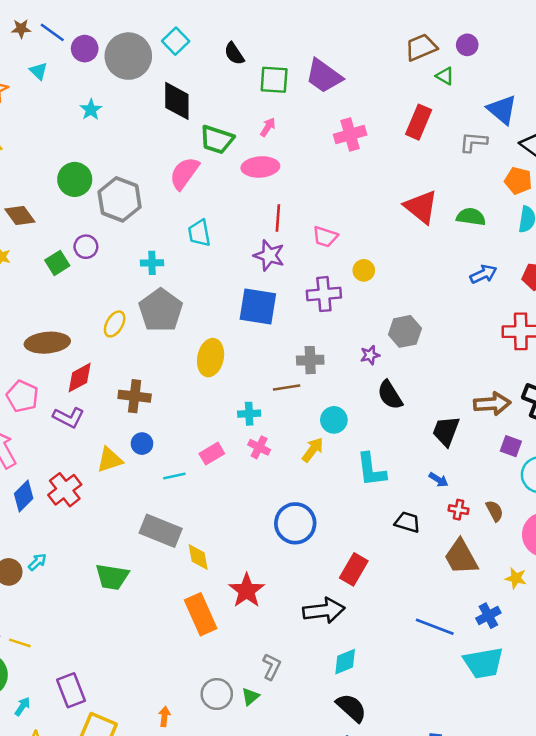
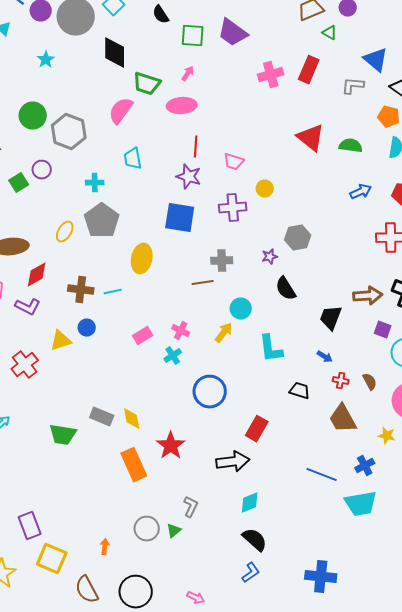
pink cross: (350, 135) -> (271, 75), moved
cyan cross: (249, 414) -> (173, 356), moved, turned -30
cyan line: (174, 476) -> (113, 292), moved
gray rectangle: (161, 531) -> (102, 417), moved, size x0.7

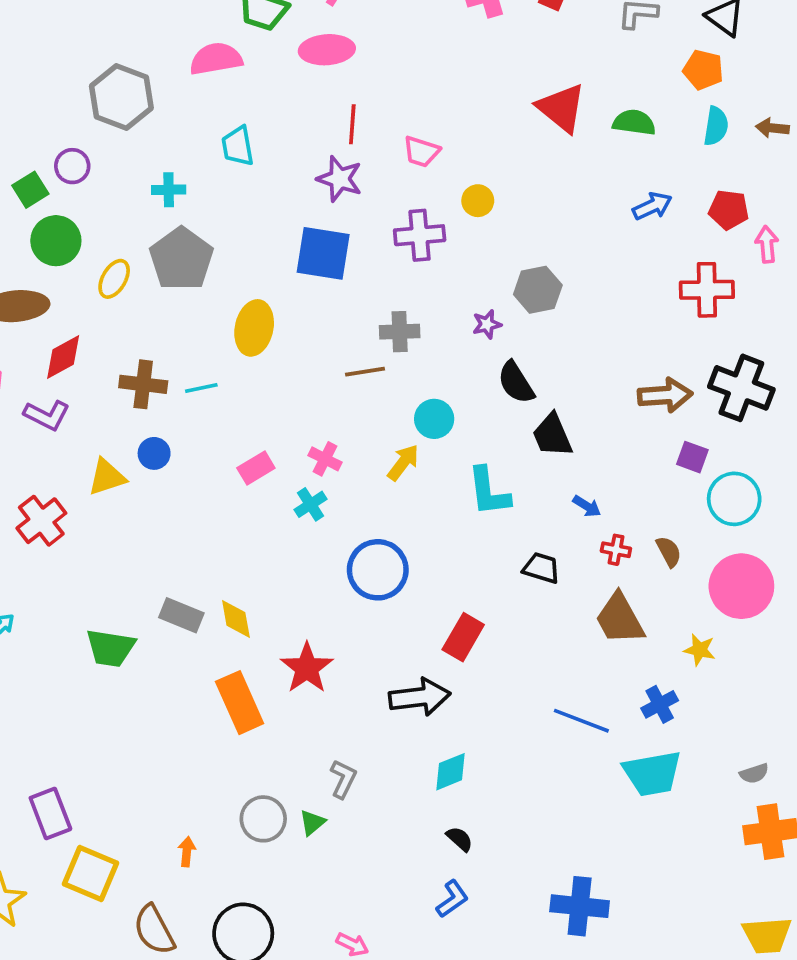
pink semicircle: (121, 111) -> (216, 59), turned 44
green circle: (33, 116) -> (56, 241), moved
black trapezoid: (331, 318) -> (552, 435), moved, turned -44
black semicircle: (255, 540) -> (460, 839), size x0.6

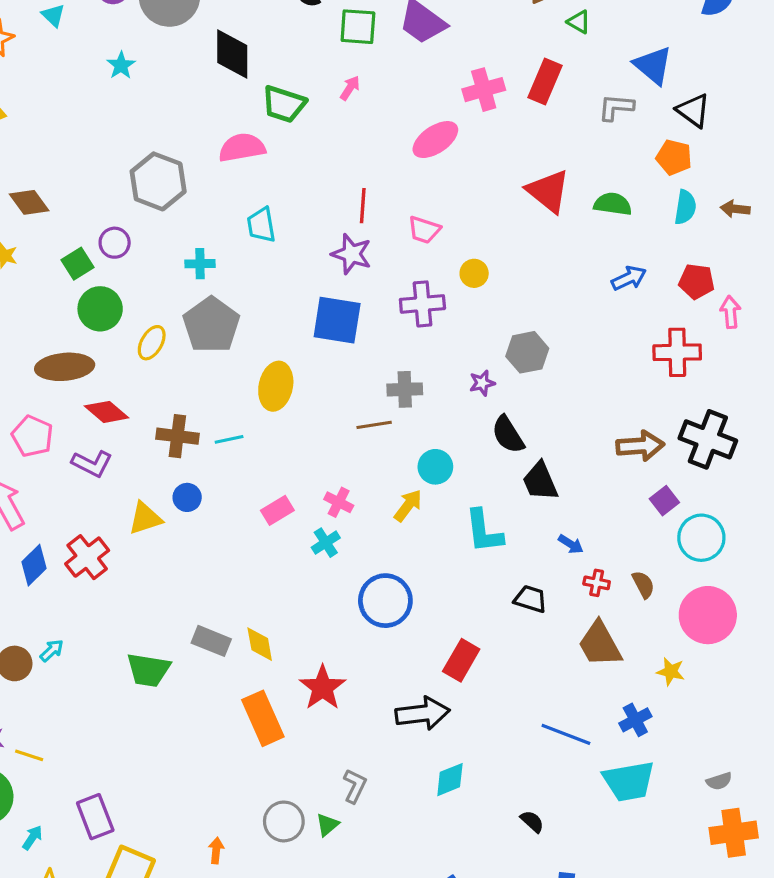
pink ellipse: (327, 50) -> (435, 140), moved, turned -30
red diamond: (63, 357) -> (107, 412), turned 69
purple square: (692, 457) -> (664, 501), turned 32
black semicircle: (460, 839) -> (532, 821), moved

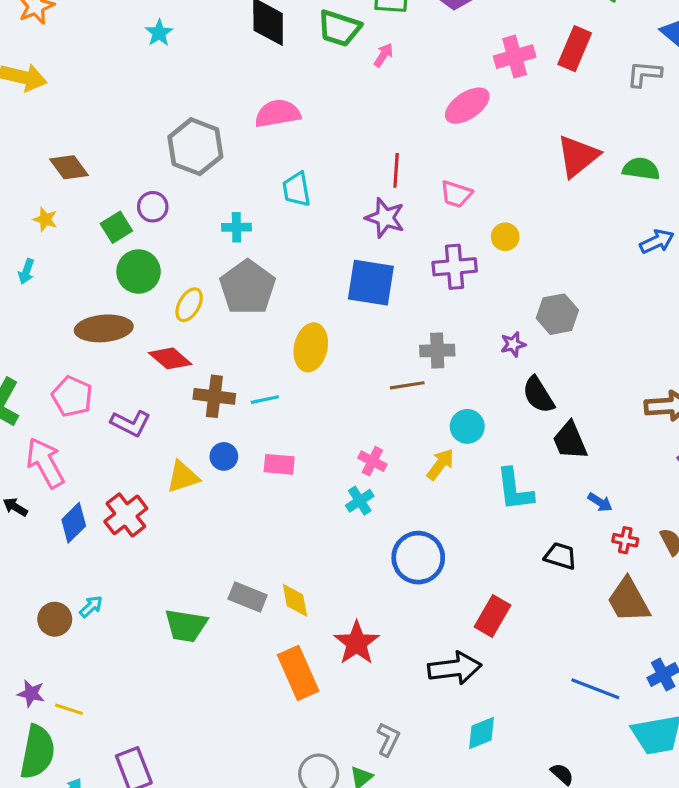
green trapezoid: (284, 104) -> (339, 28), moved
red triangle: (548, 191) -> (578, 156), turned 42
red diamond: (107, 412) -> (170, 358), moved
pink rectangle: (277, 510) -> (279, 464), moved, turned 36

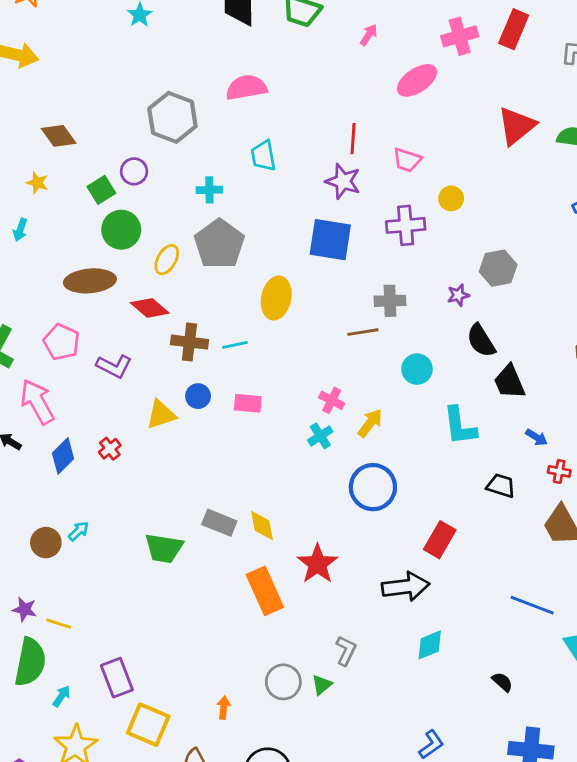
pink arrow: (383, 55) -> (369, 35), moved
yellow arrow: (440, 464) -> (370, 423), moved
red cross: (126, 515) -> (110, 449), size x0.6

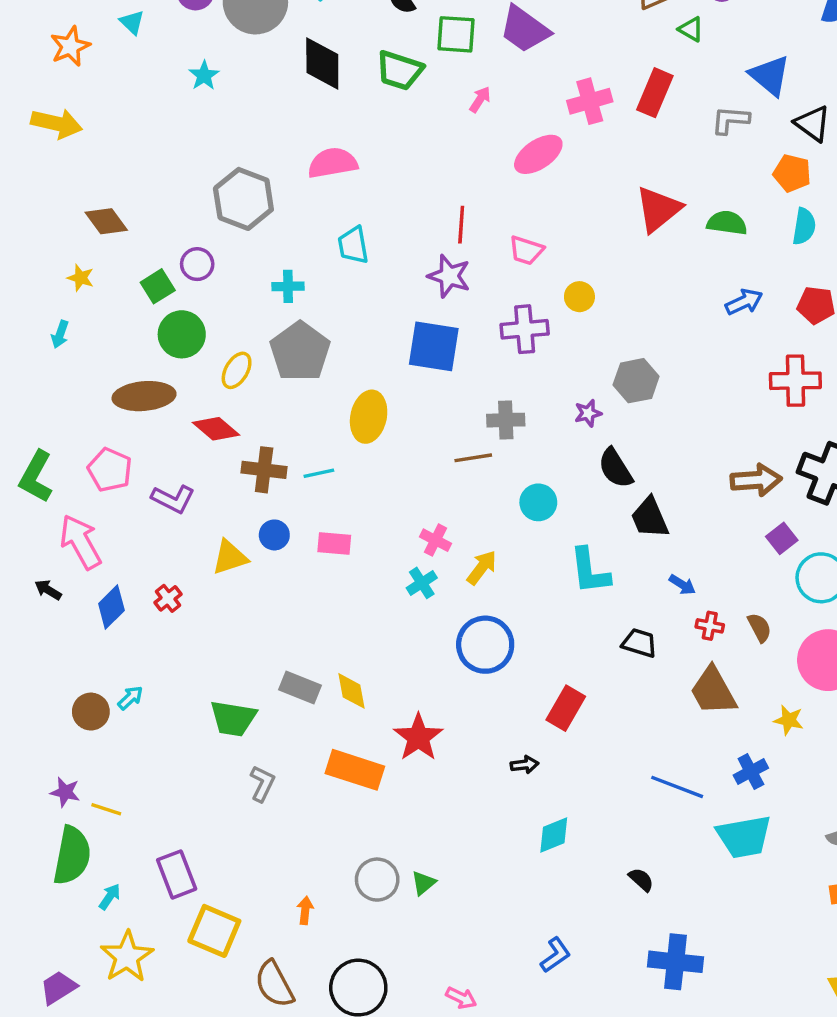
black arrow: (406, 587) -> (525, 765), size x0.5
orange rectangle: (265, 591) -> (355, 770), turned -48
gray L-shape: (346, 651) -> (262, 784), moved

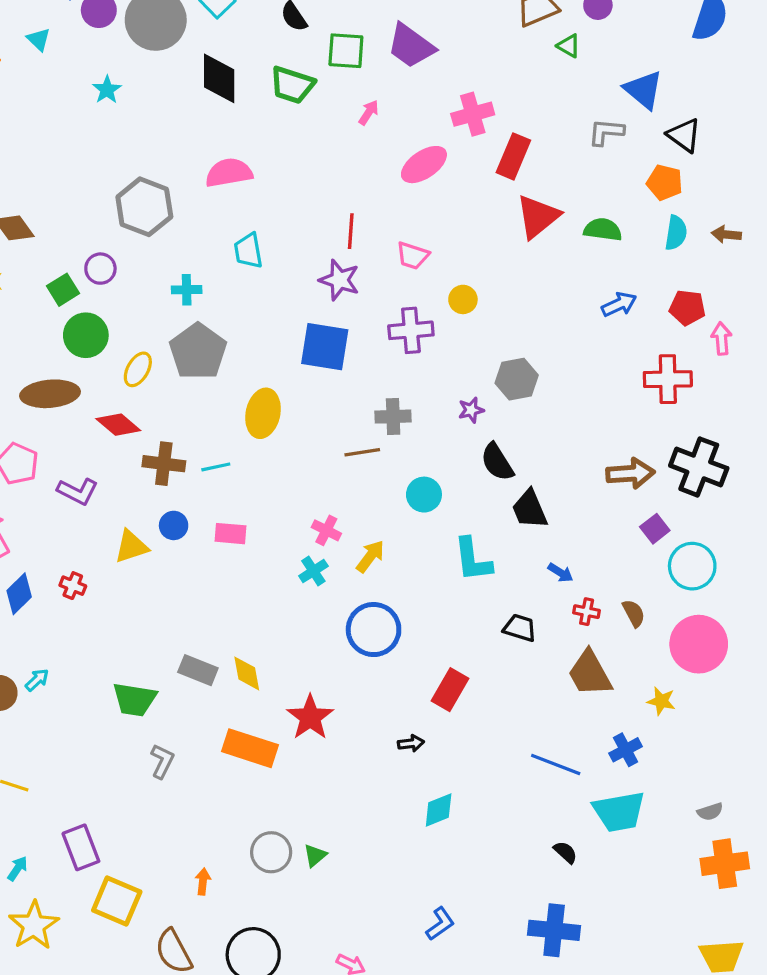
red rectangle: (655, 93) -> (513, 156), moved
red cross: (168, 598) -> (73, 586), turned -30
black semicircle: (641, 880) -> (565, 852), moved

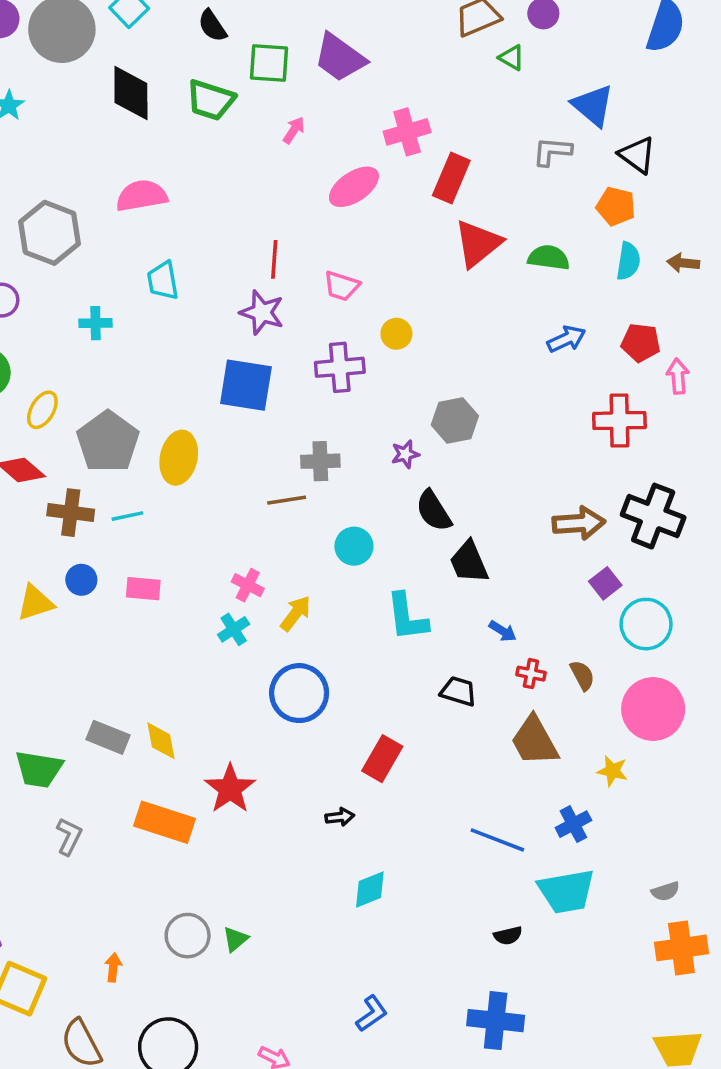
gray pentagon: (198, 352) -> (108, 442), moved
black semicircle: (565, 852) -> (508, 936), turned 125

